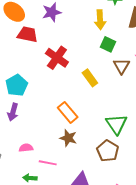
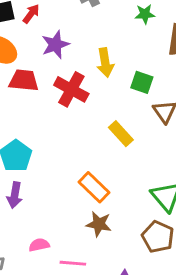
yellow arrow: (100, 20) -> (105, 63), moved
red cross: (57, 58) -> (71, 89), moved

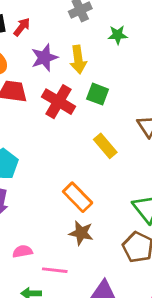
green star: (145, 14) -> (118, 35), moved
yellow arrow: (105, 63) -> (78, 60), moved
green square: (142, 82) -> (98, 94), moved

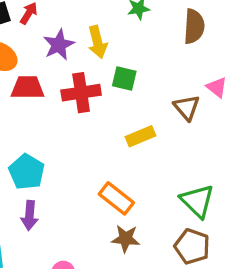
red cross: (59, 102) -> (81, 93), turned -32
yellow rectangle: (105, 146) -> (141, 136), turned -65

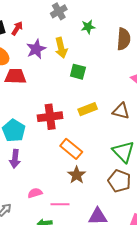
red cross: (81, 93) -> (50, 117), moved
brown triangle: (187, 107) -> (121, 111), moved, turned -36
brown star: (126, 239) -> (77, 175), turned 30

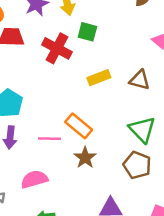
red cross: (50, 117) -> (57, 48), moved, turned 35
pink semicircle: (35, 193) -> (34, 179), size x1.5
pink line: (60, 204) -> (49, 139), moved

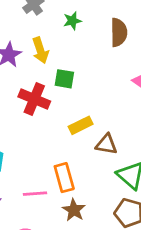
brown triangle: (140, 80) -> (106, 144), moved
orange rectangle: (79, 126) -> (64, 178), turned 40

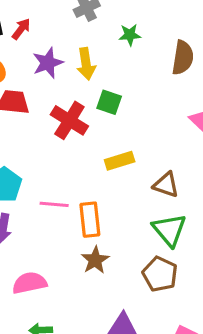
brown triangle: (106, 144) -> (166, 185), moved
pink line: (35, 194) -> (54, 204), moved

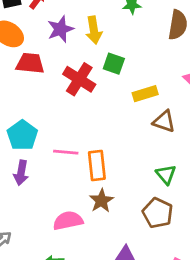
yellow rectangle: (120, 161) -> (145, 94), moved
brown triangle: (166, 185) -> (164, 121), moved
green triangle: (169, 230) -> (166, 174), size x0.7
pink semicircle: (29, 283) -> (68, 221), moved

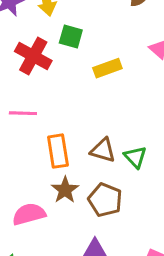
brown triangle: (164, 121) -> (103, 150), moved
pink line: (66, 152) -> (23, 113), moved
brown pentagon: (158, 213) -> (105, 200), moved

